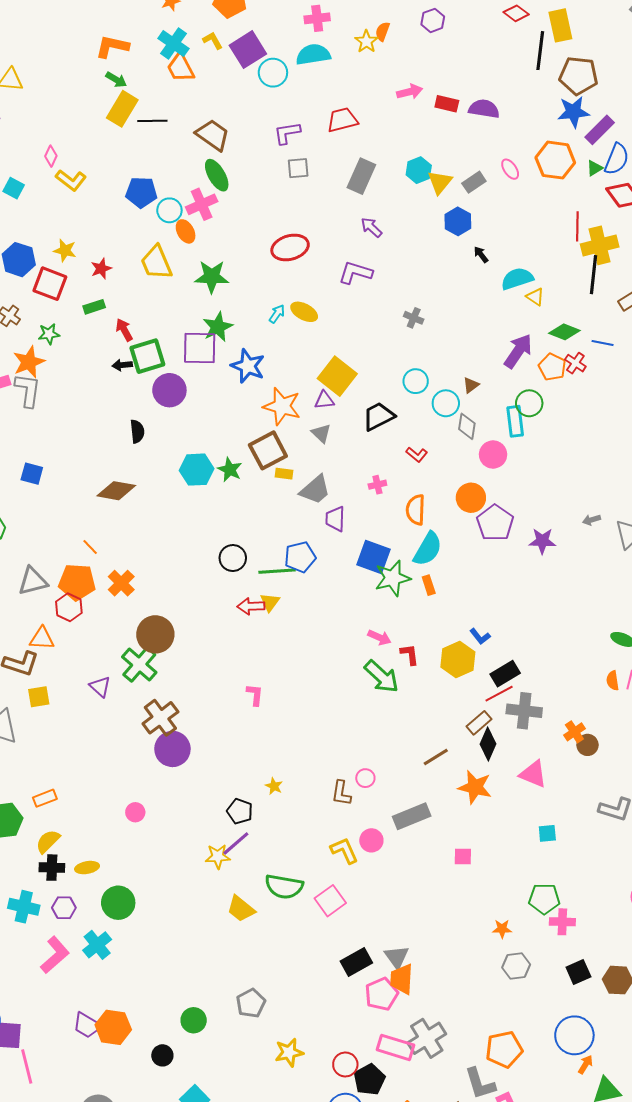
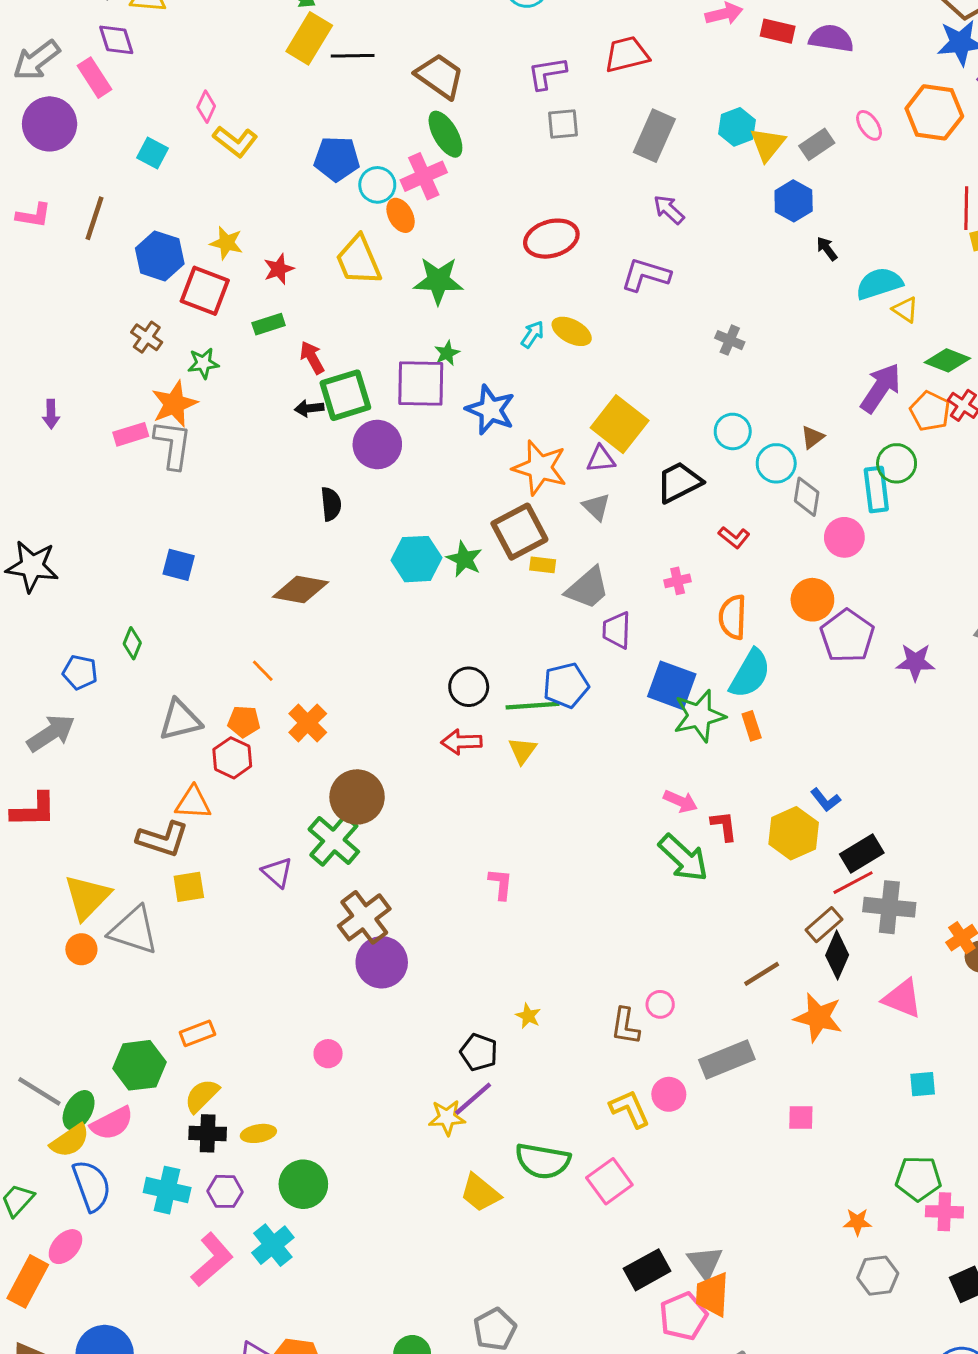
green star: (218, 327) -> (447, 353), size x0.6
orange pentagon: (77, 582) -> (244, 722), size x0.6
red arrow: (251, 606) -> (461, 742), moved

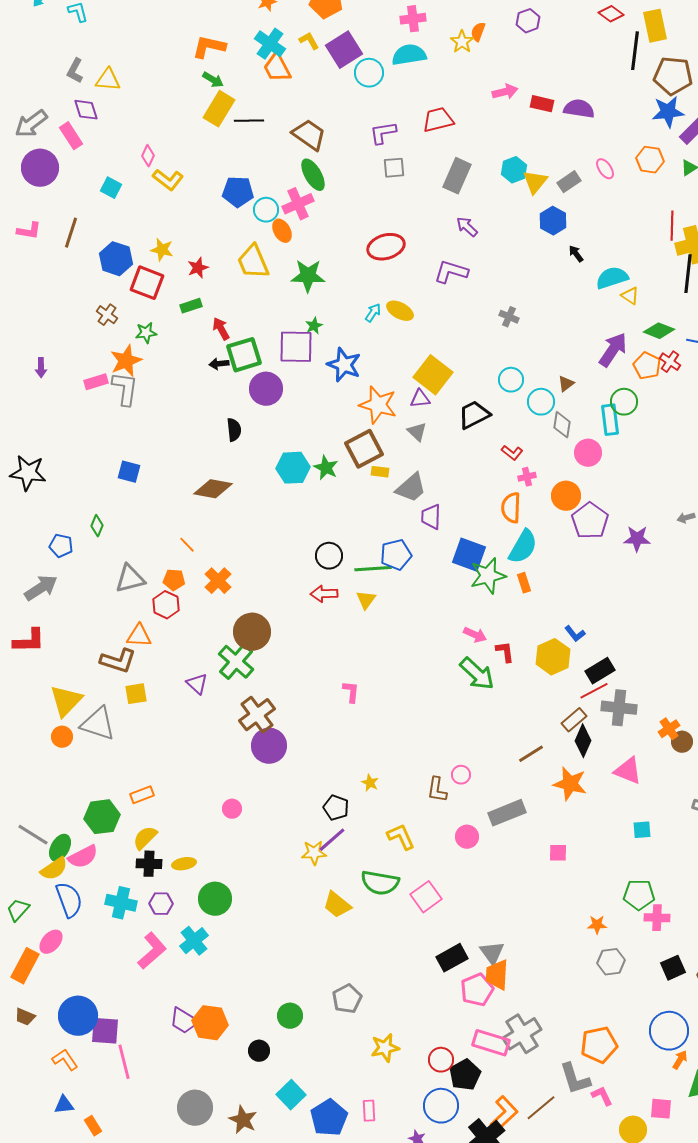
orange hexagon: (934, 112) -> (650, 160), size x0.7
pink cross: (678, 581) -> (527, 477), moved
yellow L-shape: (630, 1109) -> (401, 837), moved

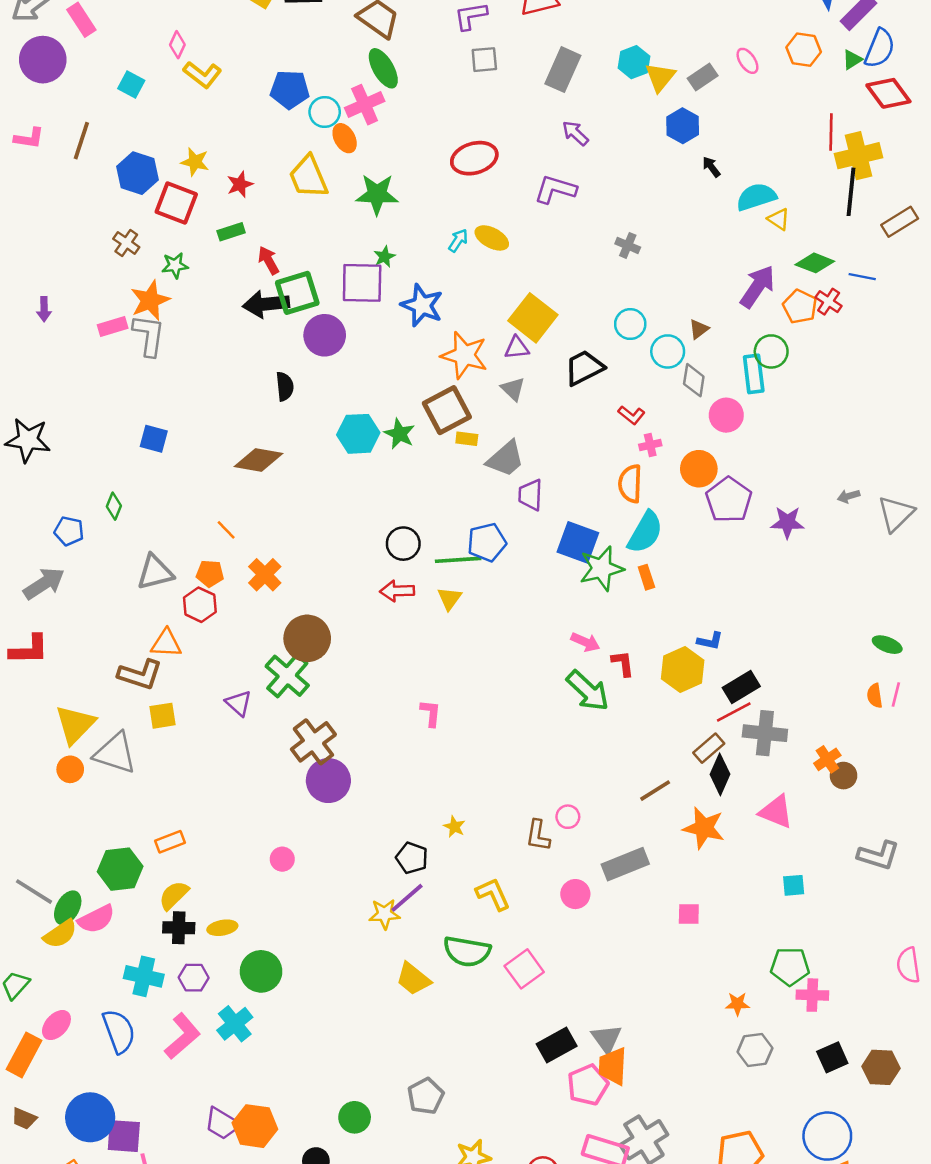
black arrow: (219, 364) -> (266, 304), size x1.8
blue L-shape: (575, 634) -> (710, 641), turned -40
blue semicircle: (69, 900) -> (119, 1031), moved

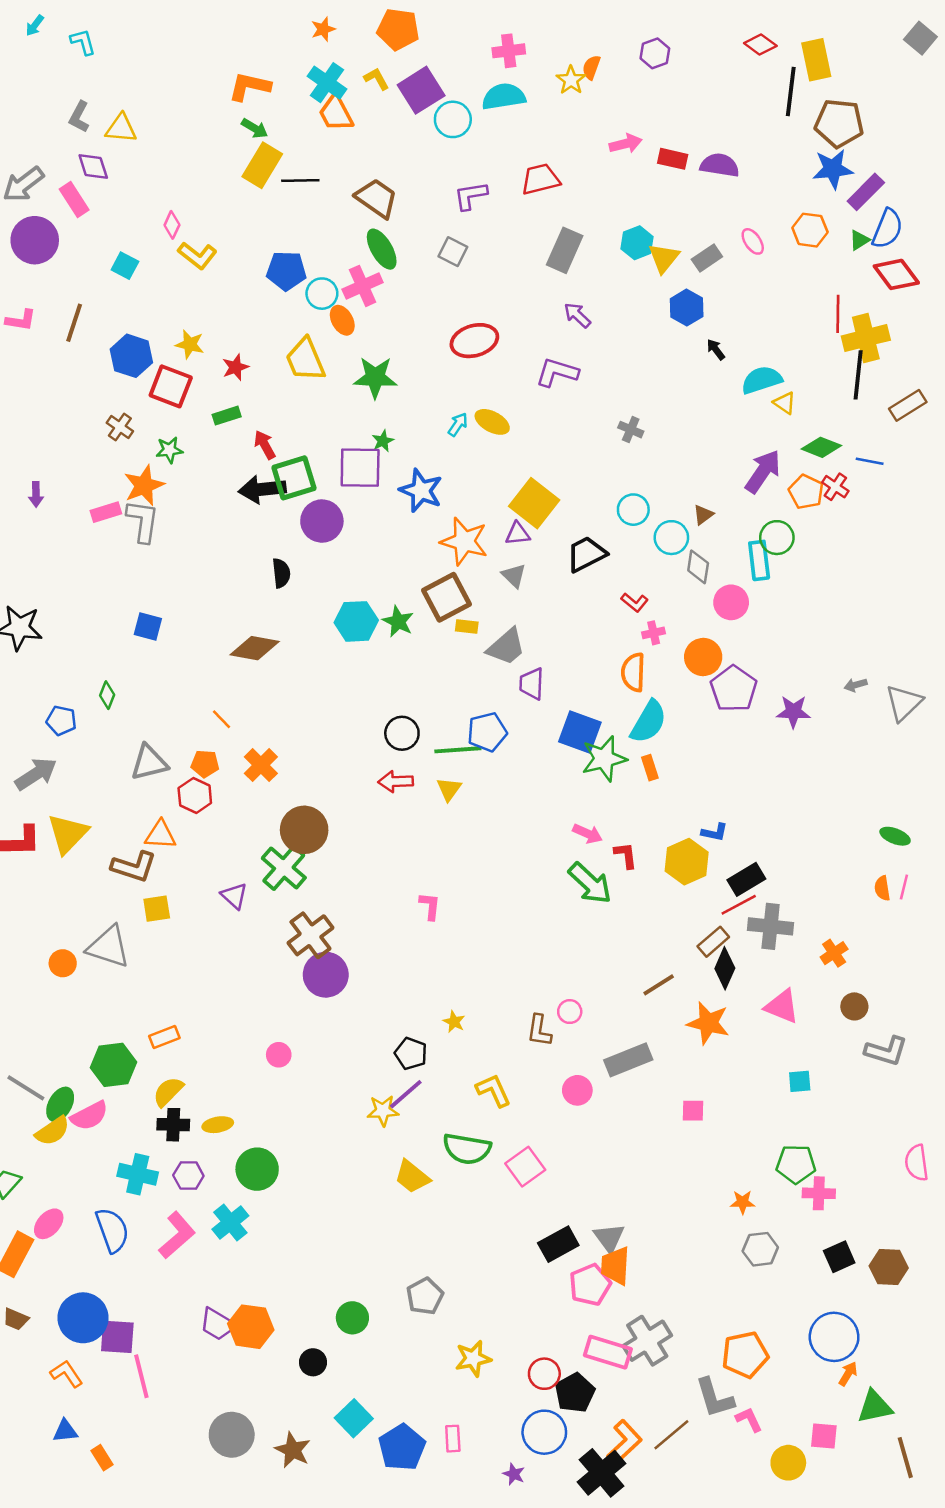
gray square: (484, 60) -> (453, 252), moved, turned 32
yellow triangle: (75, 724) -> (68, 834), moved
brown circle: (844, 776) -> (854, 1006), moved

